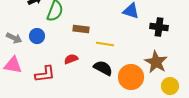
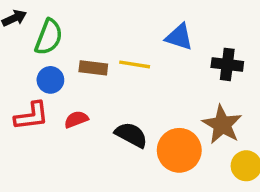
blue circle: (37, 36) -> (50, 80), moved
yellow line: (105, 44) -> (135, 64), moved
red L-shape: (45, 74) -> (32, 116), moved

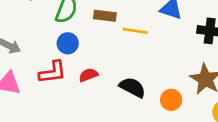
brown rectangle: (93, 68) -> (105, 16), moved
orange circle: (179, 150) -> (171, 100), size x0.6

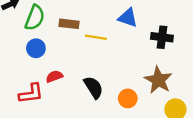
red L-shape: (53, 72) -> (31, 94), moved
black semicircle: (132, 87) -> (93, 87), turned 30

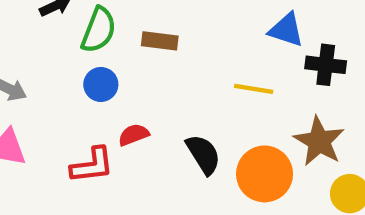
blue triangle: (128, 18) -> (286, 30), moved
yellow line: (96, 37) -> (254, 89), moved
orange circle: (128, 98) -> (265, 174), size x1.6

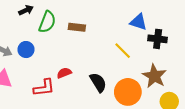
blue circle: (101, 84) -> (26, 50), moved
yellow line: (254, 89) -> (123, 51), turned 36

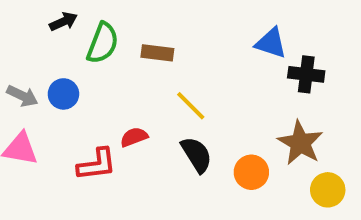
yellow line: (123, 51) -> (191, 106), moved
orange circle: (128, 92) -> (251, 172), size x0.7

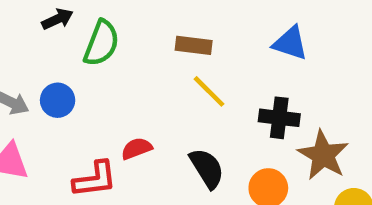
brown rectangle: (157, 53) -> (194, 45), moved
black cross: (306, 74) -> (279, 118), moved
yellow line: (191, 106) -> (209, 91), moved

